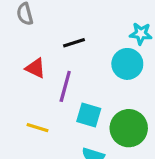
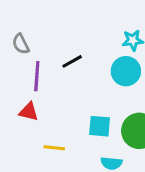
red triangle: (36, 68) -> (29, 112), moved
purple line: (65, 86) -> (37, 76), moved

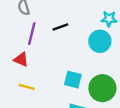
yellow line: (54, 148) -> (27, 87), moved

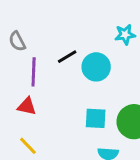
cyan circle: (100, 41) -> (96, 67), moved
yellow line: (27, 87) -> (28, 146), moved, turned 42

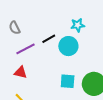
cyan star: (125, 35) -> (78, 25), moved
purple line: (34, 72) -> (26, 49), turned 60

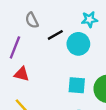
gray semicircle: (15, 28) -> (32, 20), moved
purple line: (26, 49) -> (15, 47), moved, turned -42

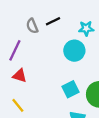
black line: (55, 35) -> (53, 21), moved
cyan square: (77, 85) -> (70, 89), turned -35

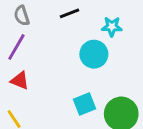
gray semicircle: (32, 26) -> (22, 16), moved

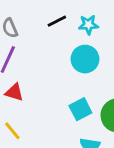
cyan star: (112, 27) -> (88, 25), moved

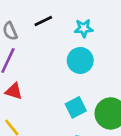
black line: (57, 21) -> (43, 21), moved

